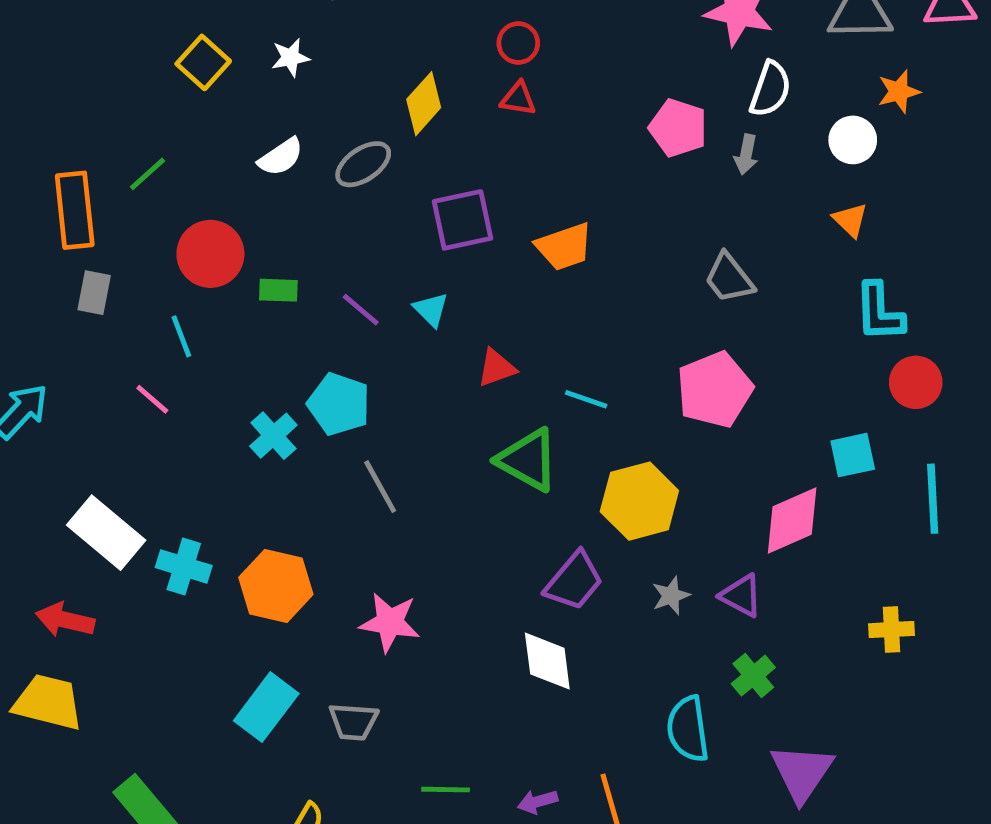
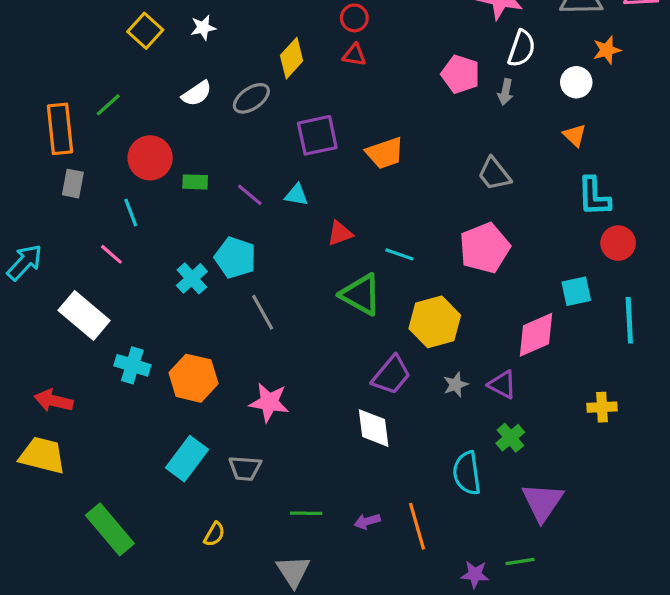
cyan triangle: (431, 310) -> (296, 195), turned -35
white rectangle: (106, 533) -> (84, 315), moved

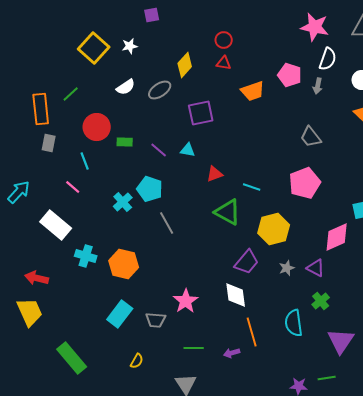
yellow square: (145, 31) -> (94, 48), size x1.4
orange trapezoid: (385, 153) -> (253, 91), moved
pink star: (269, 402) -> (186, 301), moved, turned 30
yellow trapezoid: (42, 455) -> (30, 312), turned 52
orange line: (417, 526) -> (252, 332), moved

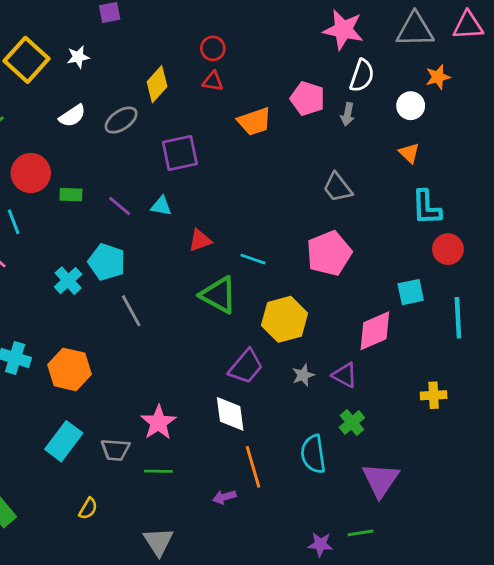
green line: (194, 348) -> (158, 471), moved

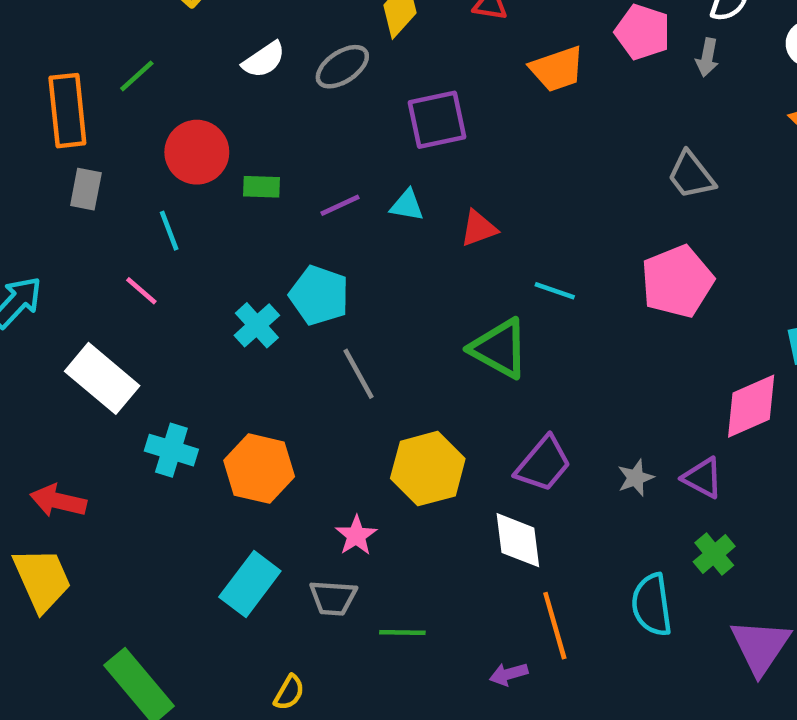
purple line: (120, 206) -> (340, 205), turned -65
red triangle: (200, 240) -> (479, 228), moved
yellow hexagon: (285, 319) -> (428, 469), moved
pink star: (158, 422) -> (356, 536), moved, size x0.7

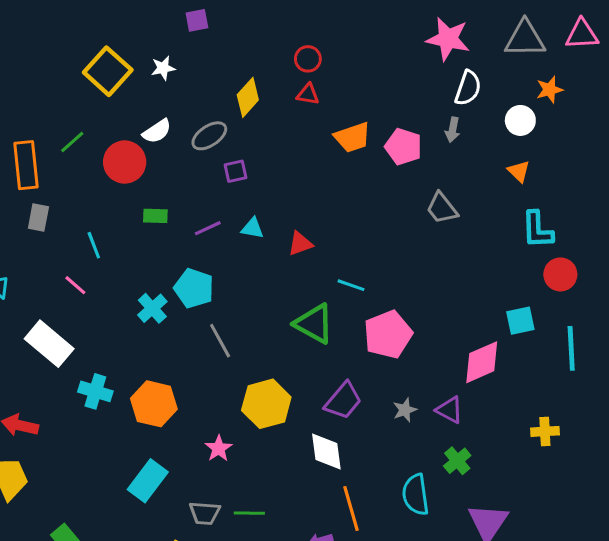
pink pentagon: (643, 32) -> (403, 147), moved
purple square: (437, 120) -> (235, 171), moved, size x0.6
red circle: (197, 152) -> (125, 162), moved
pink pentagon: (677, 281) -> (388, 334), moved
gray trapezoid: (333, 598) -> (205, 513), moved

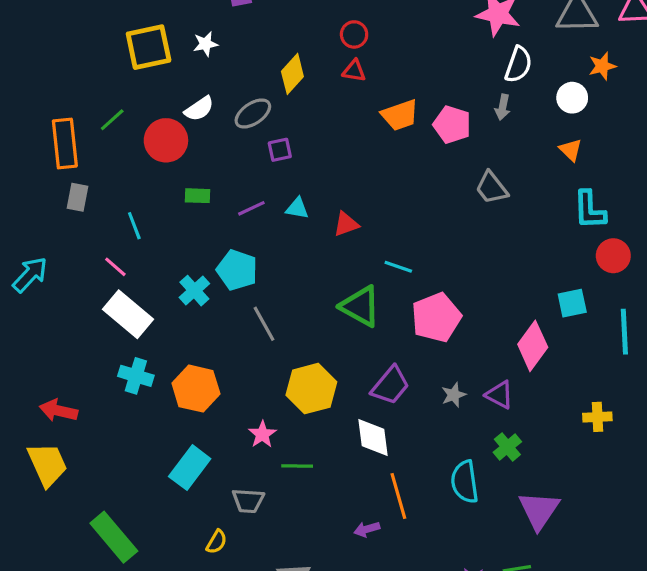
yellow square: (108, 71) -> (149, 47), turned 36
white rectangle: (49, 344) -> (128, 314), moved
pink diamond: (482, 362) -> (533, 346), turned -30
green line: (249, 513) -> (297, 466), moved

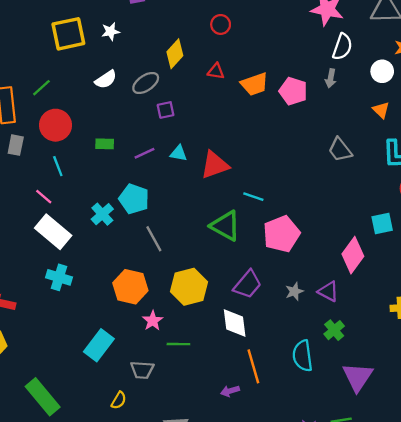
red triangle: (354, 71) -> (216, 71), moved
red circle: (166, 140) -> (55, 125), moved
gray trapezoid: (492, 188) -> (340, 150), moved
red triangle: (346, 224) -> (215, 165), size x1.5
orange hexagon: (196, 389) -> (130, 287), moved

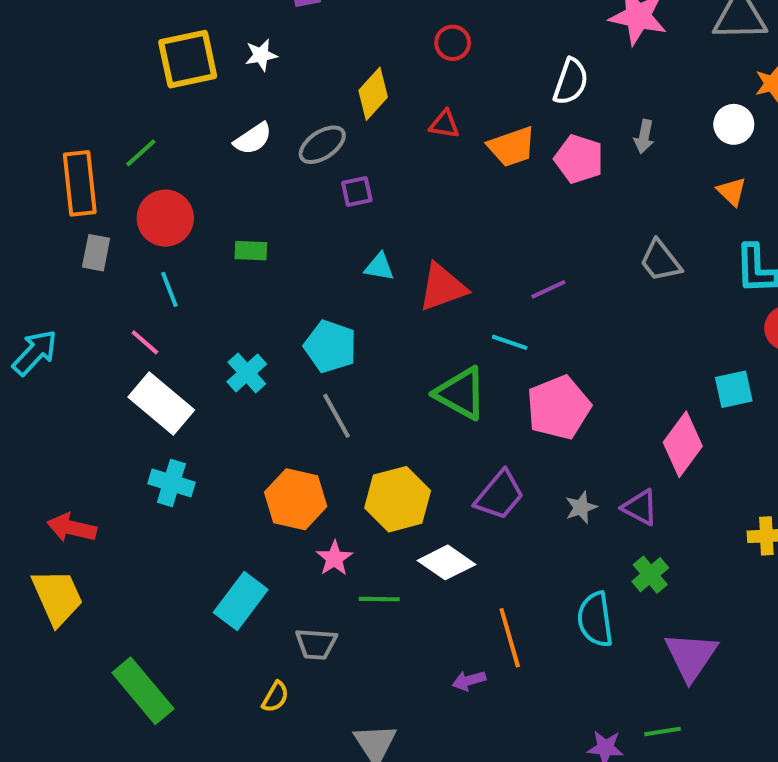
white semicircle: (342, 47) -> (571, 82), moved
purple line: (144, 153) -> (548, 289), moved
cyan pentagon: (134, 199) -> (330, 346), moved
white diamond: (235, 323) -> (446, 562), moved, turned -48

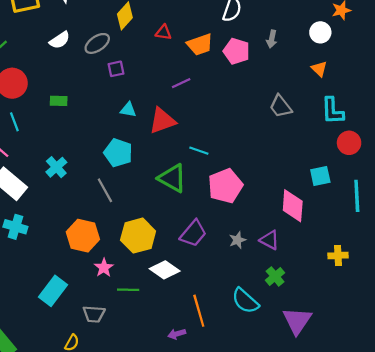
purple line: (548, 289) -> (181, 83), moved
cyan pentagon: (330, 346) -> (118, 153), moved
pink diamond: (683, 444) -> (293, 206), turned -32
cyan semicircle: (595, 619) -> (245, 301), turned -40

